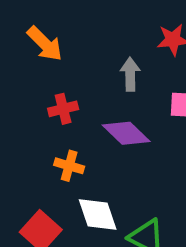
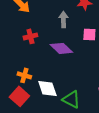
orange cross: (69, 166) -> (24, 75), moved

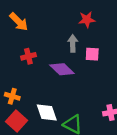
gray arrow: (63, 19) -> (73, 43), moved
orange cross: (24, 75) -> (12, 96), moved

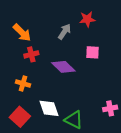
orange arrow: (19, 22) -> (22, 33), moved
gray arrow: (73, 43) -> (64, 32), moved, turned 35
orange cross: (12, 96) -> (23, 83), moved

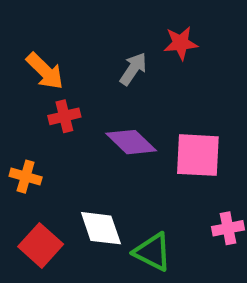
pink square: (92, 52) -> (198, 155), moved, size x1.6
orange cross: (23, 83) -> (26, 177), moved

